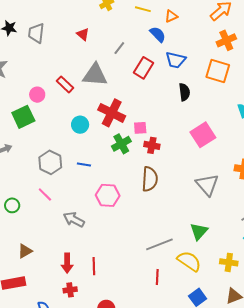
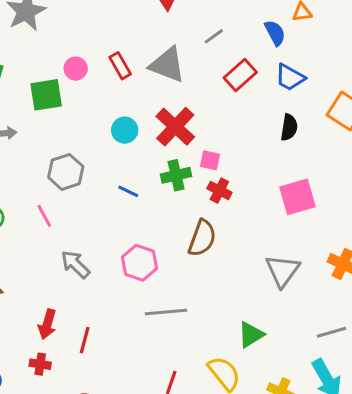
blue line: (84, 165) -> (128, 191), moved
pink hexagon: (108, 195) -> (139, 263), moved
gray line: (159, 244) -> (166, 312), moved

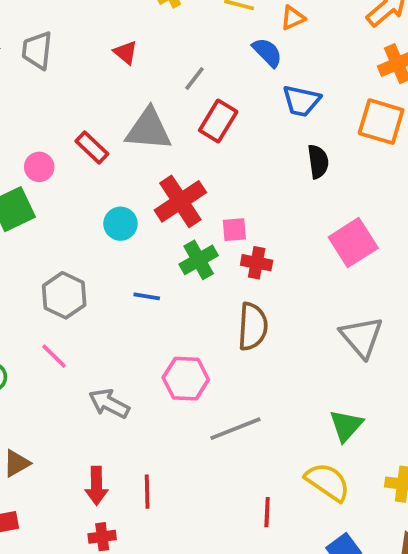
red rectangle: (240, 75) -> (218, 121), moved
red cross: (175, 127) -> (180, 201), turned 30

